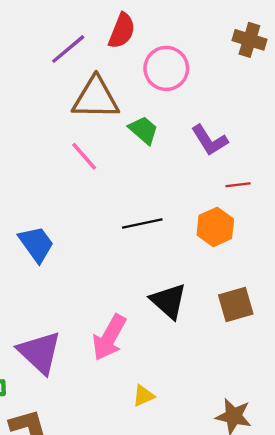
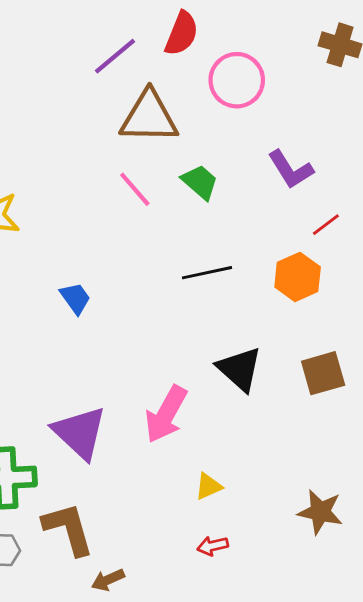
green trapezoid: (143, 130) -> (200, 182), moved
red line: (238, 185) -> (326, 225), turned -30
blue trapezoid: (36, 244) -> (75, 298), size x0.7

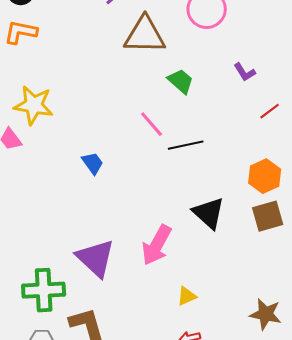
purple L-shape: (291, 169) -> (245, 72), size x0.7
pink line: (135, 189) -> (152, 124), moved
orange hexagon: (298, 277) -> (265, 176), moved

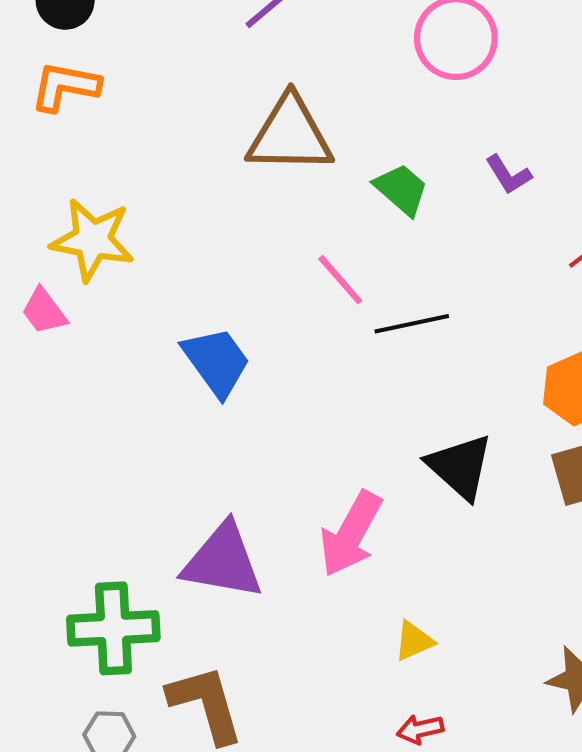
brown triangle: (145, 35) -> (290, 135), moved
purple L-shape: (245, 72) -> (508, 175), moved
blue trapezoid: (93, 163) -> (216, 362), size x1.5
purple triangle: (96, 258) -> (223, 561), turned -33

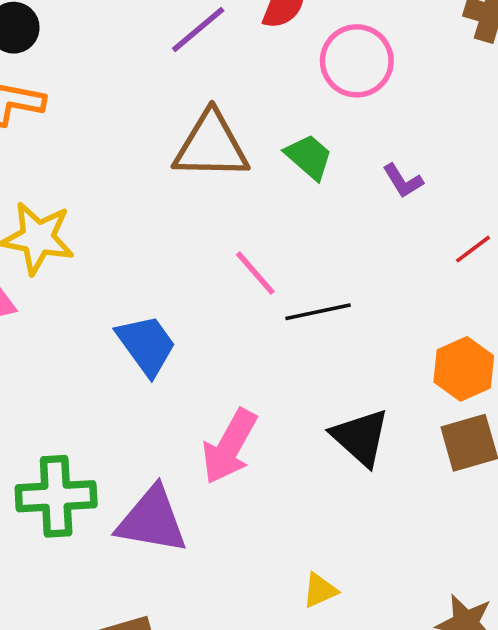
green trapezoid: (401, 189) -> (309, 157), moved
pink arrow: (351, 534) -> (229, 446), moved
green cross: (113, 628) -> (56, 496), moved

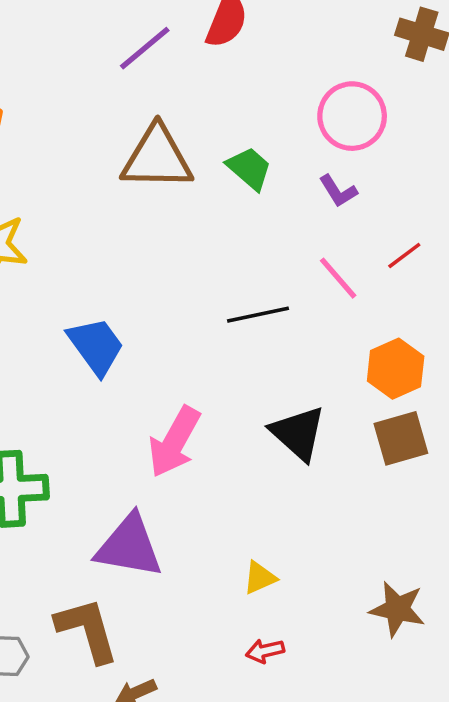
pink circle: (357, 61) -> (352, 116), moved
pink line: (255, 273) -> (338, 278), moved
purple triangle: (152, 520) -> (129, 546), moved

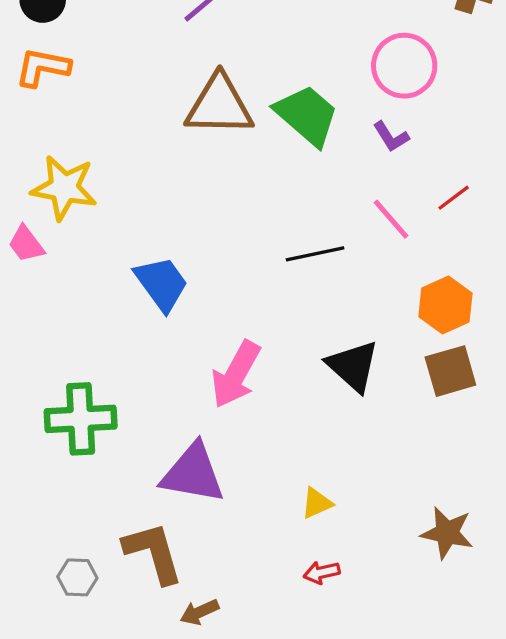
green trapezoid: (249, 168) -> (307, 115), size x1.5

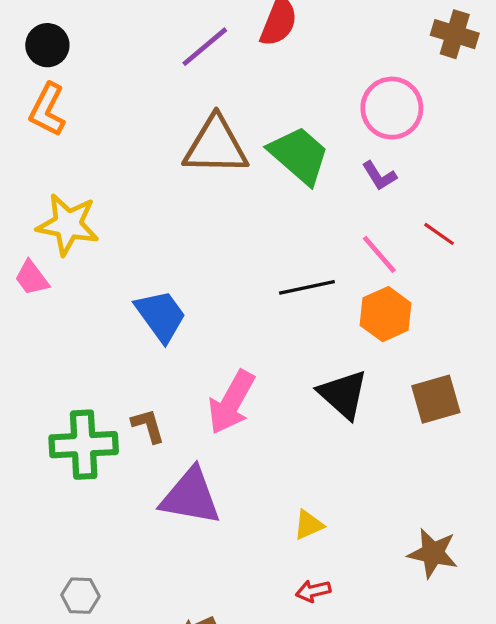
orange L-shape: (43, 67) -> (47, 110), turned -74
red line: (454, 198) -> (439, 234), turned 72
orange hexagon: (445, 305) -> (386, 314), moved
brown L-shape: (153, 553) -> (148, 426), moved, size x0.6

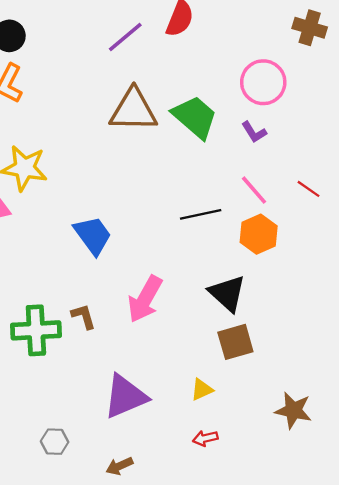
red line: (439, 234) -> (308, 189), moved
brown square: (436, 399) -> (235, 342), moved
purple triangle: (191, 497) -> (125, 396), moved, turned -33
gray hexagon: (80, 596) -> (55, 442), moved

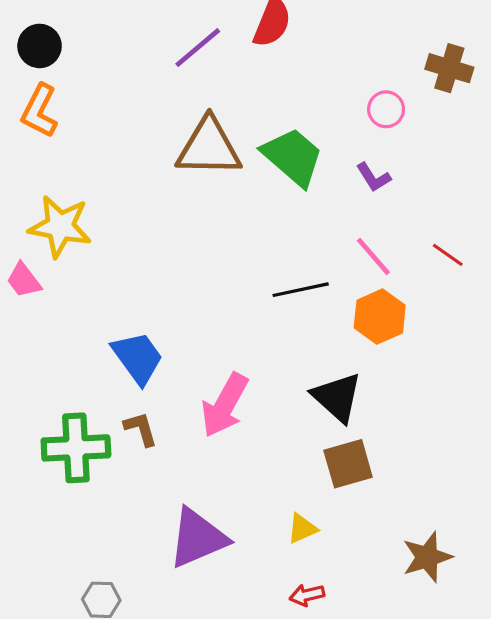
brown cross: (310, 28) -> (449, 68), moved
pink circle: (263, 82) -> (386, 109), size x0.6
blue trapezoid: (93, 235) -> (138, 358), moved
brown star: (293, 410) -> (427, 557), turned -30

